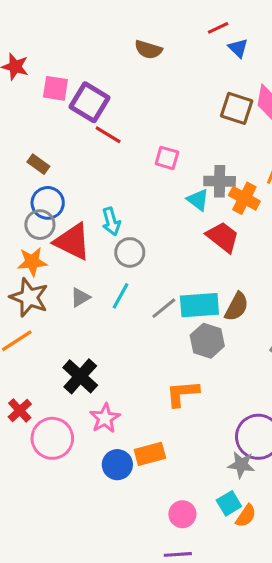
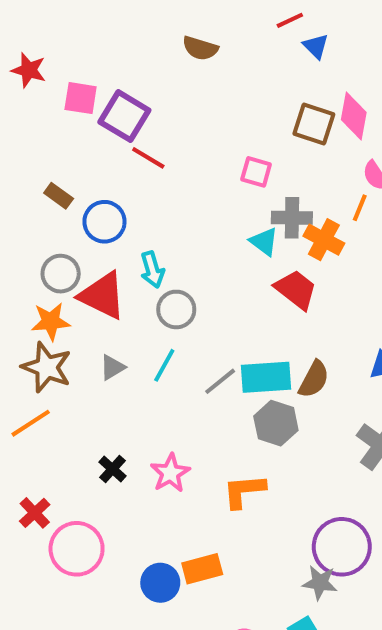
pink square: (167, 158) -> (256, 172), moved
blue circle: (48, 203) -> (104, 222), moved
black cross: (80, 376) -> (112, 469), size x0.6
pink star: (105, 418) -> (170, 473), moved

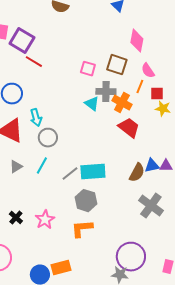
brown square: (314, 124) -> (117, 65), moved
red trapezoid: (296, 290) -> (129, 128), moved
brown semicircle: (314, 379) -> (137, 173), moved
gray hexagon: (276, 423) -> (86, 201), moved

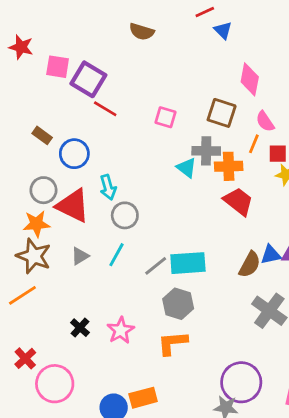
pink square: (88, 69) -> (166, 117), moved
orange cross: (122, 103) -> (229, 166), turned -30

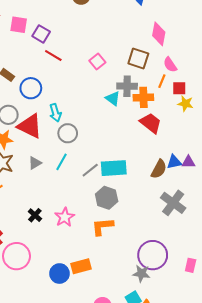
purple square: (88, 79) -> (41, 34), size x0.7
pink square: (166, 117) -> (97, 62), turned 35

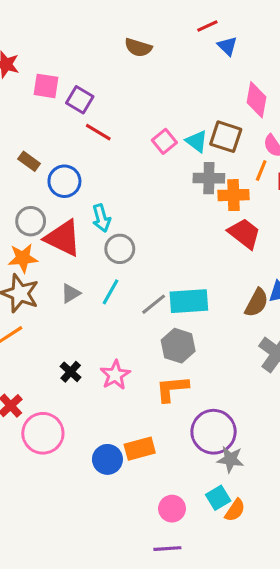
cyan triangle: (113, 98) -> (197, 141), moved
purple circle: (153, 255) -> (214, 432), moved

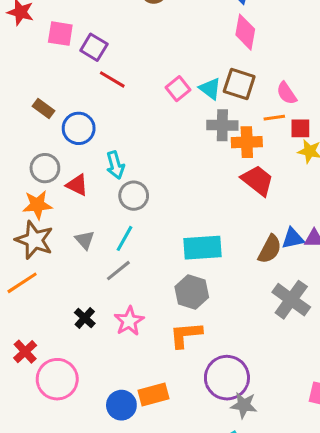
pink diamond: (257, 100) -> (245, 32), moved
orange line: (261, 170) -> (274, 118), turned 60
red triangle: (63, 238) -> (77, 185), size x0.6
gray triangle: (71, 293) -> (85, 240), turned -40
gray line: (154, 304) -> (118, 271), moved

